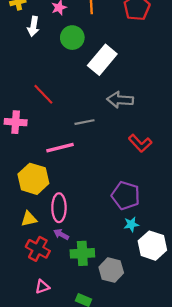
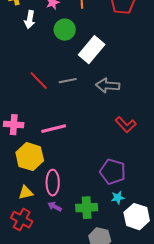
pink cross: (16, 122) -> (14, 125), moved
gray line: (85, 122) -> (68, 81), moved
red cross: (38, 249) -> (22, 220), moved
green cross: (82, 253) -> (87, 208), moved

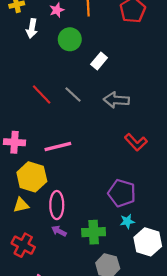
white rectangle: (92, 50) -> (99, 61), size x0.6
gray line: (68, 81) -> (73, 95), turned 54
yellow triangle: (26, 193) -> (21, 205), moved

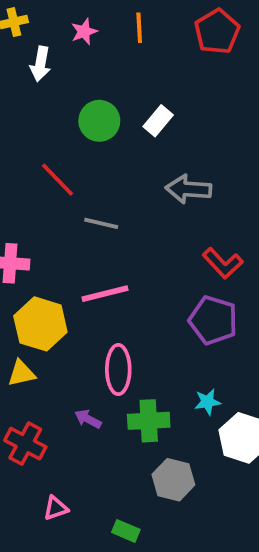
green circle: (70, 39) -> (99, 121), moved
gray line: (73, 95) -> (101, 223), moved, turned -30
pink line: (58, 147) -> (105, 294), moved
purple pentagon: (122, 193) -> (213, 320), moved
pink ellipse: (57, 205) -> (118, 370), moved

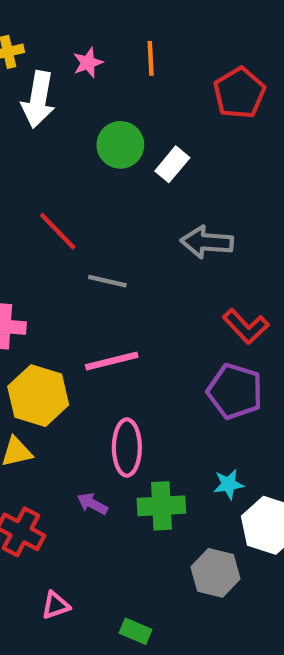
red pentagon: (217, 32) -> (239, 93), moved
white arrow: (40, 64) -> (38, 99), size x1.4
green circle: (99, 121) -> (120, 145), moved
gray hexagon: (173, 480) -> (216, 573), moved

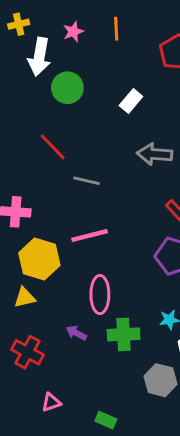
green circle: (120, 145) -> (67, 88), moved

